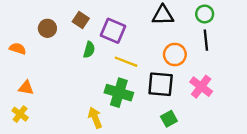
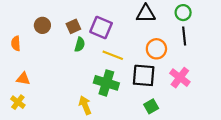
brown square: (81, 20) -> (73, 26), moved, turned 32
orange semicircle: (18, 49) -> (16, 43), turned -112

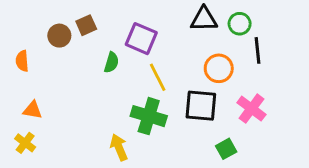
green circle: (183, 13) -> (240, 24), moved
brown square: (73, 26) -> (86, 25), moved
yellow line: (113, 55) -> (158, 77), turned 42
green square: (151, 106) -> (226, 149), moved

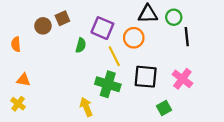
orange circle: (219, 68) -> (134, 38), moved

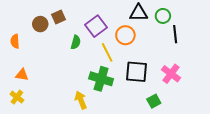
purple square: (102, 28) -> (96, 26), turned 30

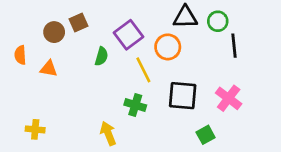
orange triangle: (22, 75) -> (49, 69), moved
green cross: (101, 79) -> (135, 105), size x0.7
yellow cross: (17, 97) -> (35, 129), moved, turned -32

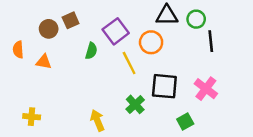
green cross: (135, 105) -> (135, 104), moved, turned 30

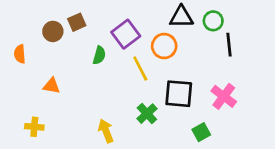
orange triangle: (44, 62) -> (52, 86), moved

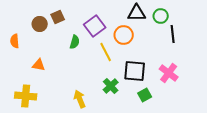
yellow cross: (34, 127) -> (26, 96), size x1.5
green square: (201, 132) -> (145, 95), moved

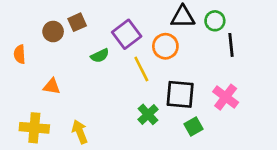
green semicircle: (75, 42) -> (100, 56), turned 48
yellow arrow: (80, 99) -> (80, 132), moved

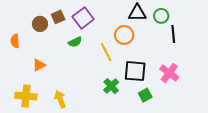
purple square: (127, 34) -> (83, 18), moved
orange triangle: (52, 86) -> (39, 65), turned -40

